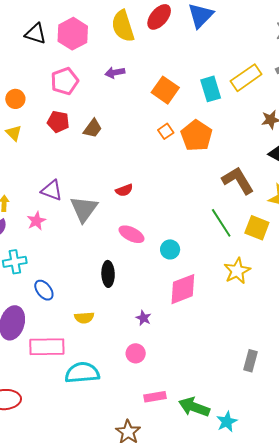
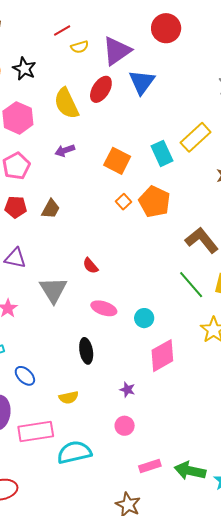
purple triangle: (52, 190) -> (15, 258), moved
red semicircle: (124, 190) -> (90, 266), turned 78

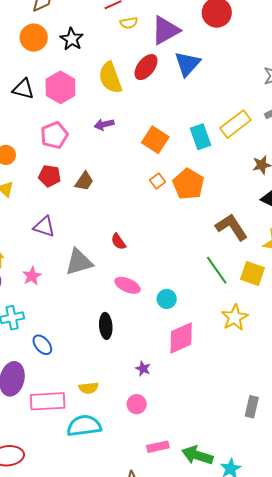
gray triangle: (53, 290) -> (79, 262), turned 40
yellow semicircle: (69, 397) -> (89, 388), moved

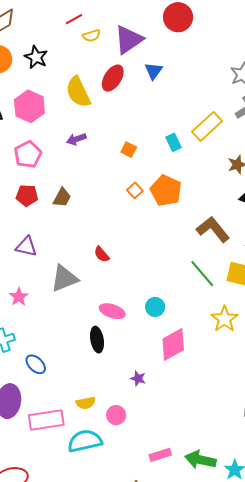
blue triangle: (187, 64) -> (154, 71), size x0.7
cyan rectangle: (200, 137) -> (174, 142), size x0.7
orange square: (155, 140) -> (129, 150), size x0.6
pink ellipse: (127, 285) -> (112, 311), moved
pink circle: (137, 404) -> (116, 415), moved

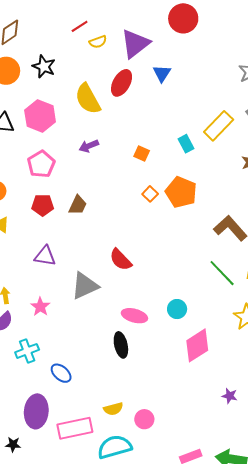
red semicircle: (102, 254) -> (121, 260), size x1.4
purple star: (138, 378) -> (230, 396), moved

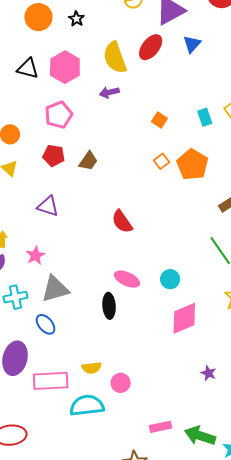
black star: (44, 67) -> (76, 19), size x0.7
purple arrow: (89, 146) -> (109, 92), moved
gray triangle: (85, 286) -> (55, 289), moved

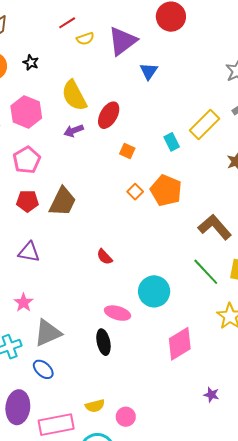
red ellipse: (151, 47) -> (109, 115), moved
brown trapezoid: (88, 161) -> (63, 202), size x1.5
red semicircle: (122, 222) -> (105, 257), size x0.7
cyan circle: (170, 279) -> (154, 291), moved, size x1.6

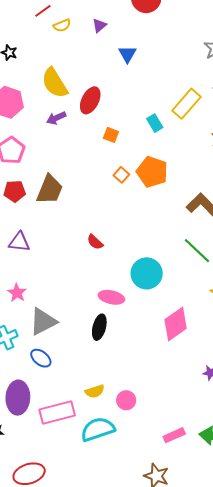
purple triangle: (123, 41) -> (99, 25), size x0.5
black ellipse: (103, 342) -> (99, 327), turned 30

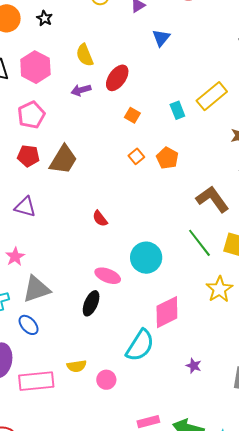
yellow semicircle: (55, 83) -> (85, 55), size x0.7
orange pentagon: (152, 172) -> (167, 158), size x0.7
cyan semicircle: (98, 429) -> (140, 345), moved, turned 132

